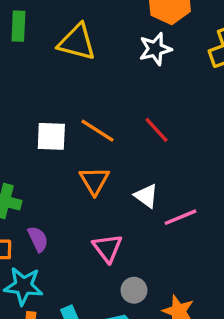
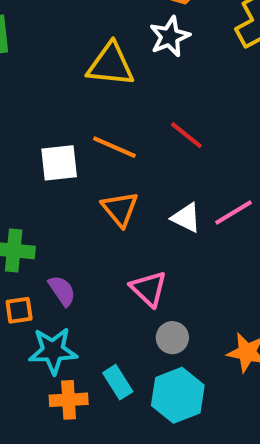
yellow triangle: (77, 42) -> (110, 65), moved
pink line: (180, 217) -> (233, 212), moved
gray circle: (134, 290) -> (172, 338), moved

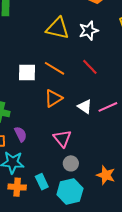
white star: (170, 37) -> (89, 31), moved
orange triangle: (120, 209) -> (53, 98), turned 30

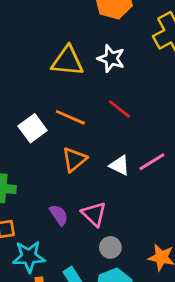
white star: (89, 31) -> (111, 58), turned -30
white square: (27, 72) -> (33, 128), turned -30
purple semicircle: (21, 134) -> (59, 215), moved

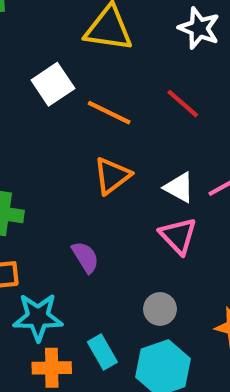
white star: (111, 58) -> (199, 28), moved
white square: (33, 128) -> (53, 84), moved
pink triangle: (94, 214) -> (178, 236), moved

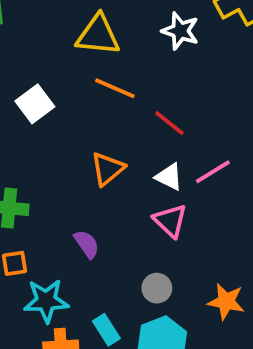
white square: (53, 84) -> (35, 104), moved
red line: (183, 104) -> (169, 123), moved
orange line: (109, 113) -> (115, 88), moved

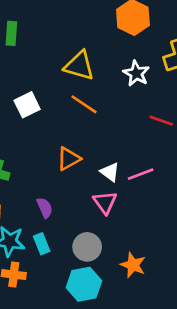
red line: (169, 123) -> (161, 121), moved, turned -30
gray circle: (157, 288) -> (87, 247), size x1.4
cyan rectangle: (106, 330) -> (42, 244), moved

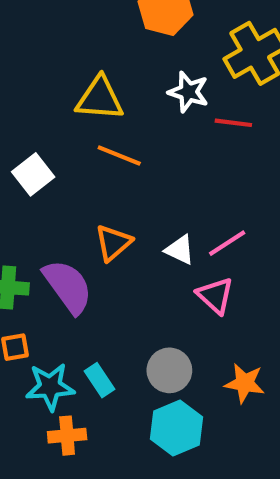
red line: (161, 121) -> (233, 123), moved
pink triangle: (105, 202) -> (215, 296), moved
purple semicircle: (45, 208) -> (68, 286), moved, size x1.8

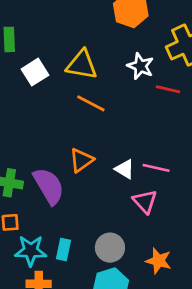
white square: (33, 174) -> (35, 72), moved
pink line: (227, 243) -> (156, 168), turned 40
cyan rectangle: (99, 380) -> (63, 249), turned 40

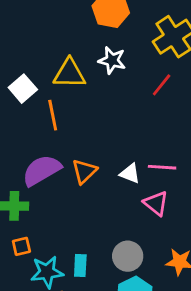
white star: (140, 66) -> (112, 60), moved
red line: (168, 89) -> (162, 85), turned -55
orange line: (91, 103) -> (53, 115), moved, turned 60
purple semicircle: (49, 186) -> (42, 170), moved, turned -81

